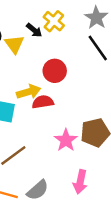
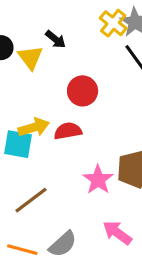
yellow cross: (54, 21) -> (113, 23), moved
yellow arrow: (29, 92) -> (34, 127), moved
pink arrow: (80, 182) -> (117, 233), turned 115

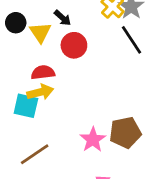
red circle: (83, 91) -> (74, 45), moved
red semicircle: (68, 131) -> (43, 72), moved

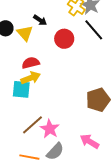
red circle: (74, 45) -> (64, 39), moved
pink star: (93, 140) -> (50, 129), moved

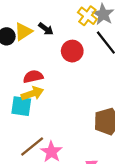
yellow triangle: (25, 33) -> (23, 32), moved, turned 36

